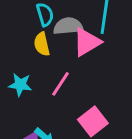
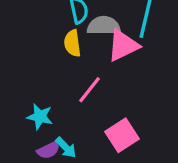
cyan star: (20, 85) -> (40, 117), moved

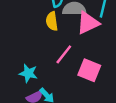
pink square: (122, 135) -> (89, 70), moved, turned -35

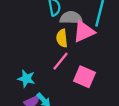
yellow semicircle: (52, 21) -> (62, 38), moved

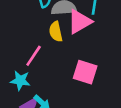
pink line: (60, 61) -> (34, 56), moved

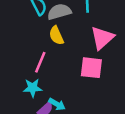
pink triangle: (80, 22) -> (102, 38), moved

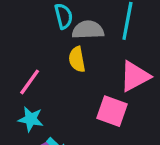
pink line: (40, 62) -> (30, 82), moved

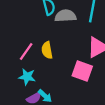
yellow semicircle: (77, 59) -> (47, 50), moved

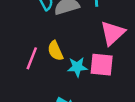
cyan star: (27, 77) -> (77, 67), moved

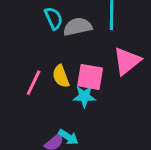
pink square: (102, 65) -> (90, 77), moved

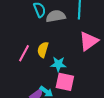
yellow semicircle: (61, 76) -> (43, 50), turned 35
pink square: (90, 77) -> (65, 82), moved

